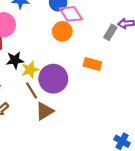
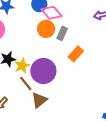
gray rectangle: (110, 32) -> (62, 33), moved
orange rectangle: (92, 64) -> (76, 54), turned -56

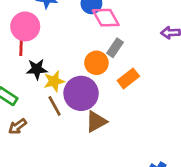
orange circle: (46, 29) -> (96, 63), moved
brown triangle: (39, 100) -> (96, 122), moved

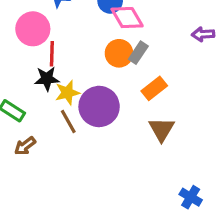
red line: (21, 45) -> (52, 54), moved
orange circle: (96, 63) -> (119, 53), moved
brown triangle: (96, 122) -> (161, 129), moved, turned -30

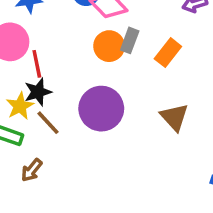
orange rectangle: (154, 88) -> (168, 53), moved
yellow star: (67, 93) -> (20, 106), moved
brown line: (68, 122) -> (48, 123), moved

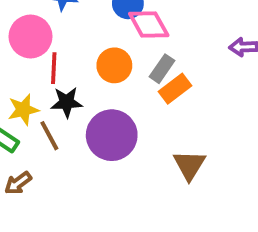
orange circle: (109, 46) -> (114, 65), moved
orange rectangle: (168, 53) -> (175, 89), moved
black star: (38, 92) -> (67, 102), moved

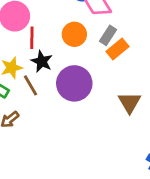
black star: (67, 102) -> (42, 61), turned 30

